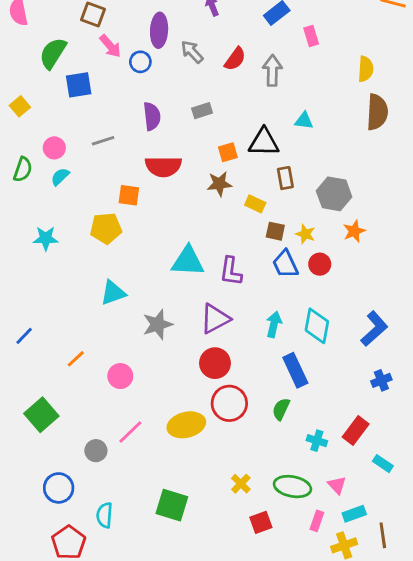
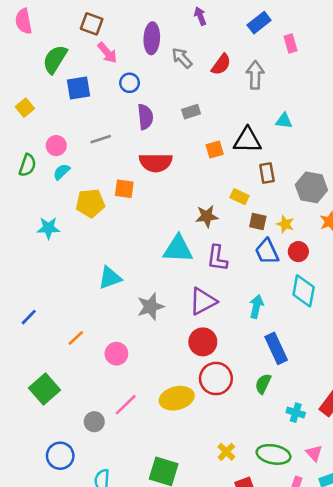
blue circle: (140, 62) -> (130, 83), moved
brown star: (219, 184) -> (207, 216), moved
yellow pentagon: (106, 228) -> (90, 203), moved
cyan diamond: (317, 326) -> (304, 291), moved

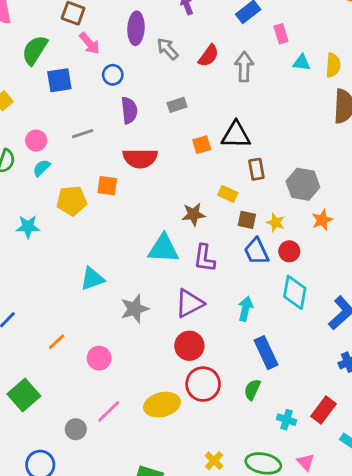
cyan triangle: (284, 121) -> (302, 62), moved

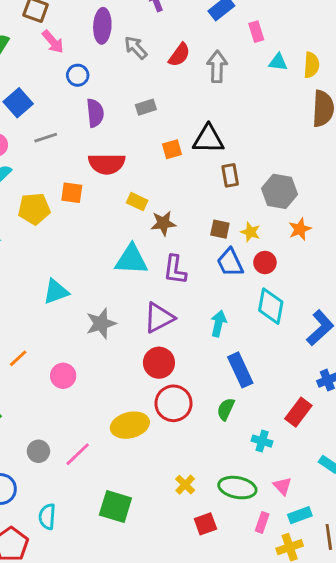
blue square: (59, 80) -> (18, 103), moved, turned -32
yellow rectangle: (228, 194) -> (137, 202), moved
red rectangle: (323, 410) -> (298, 412), moved
pink line: (109, 411) -> (78, 454), moved

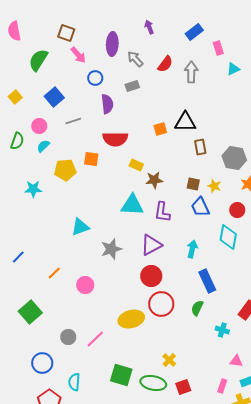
cyan triangle: (278, 62) -> (233, 69), turned -32
gray rectangle: (146, 107) -> (132, 86), moved
red circle: (265, 262) -> (237, 210), moved
pink triangle: (282, 486) -> (236, 361), turned -40
green ellipse: (237, 488) -> (153, 383), moved

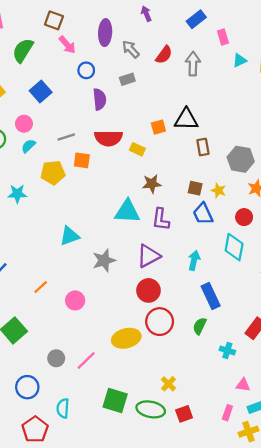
gray line: (73, 121) -> (66, 137), moved
yellow rectangle: (136, 165) -> (137, 149), moved

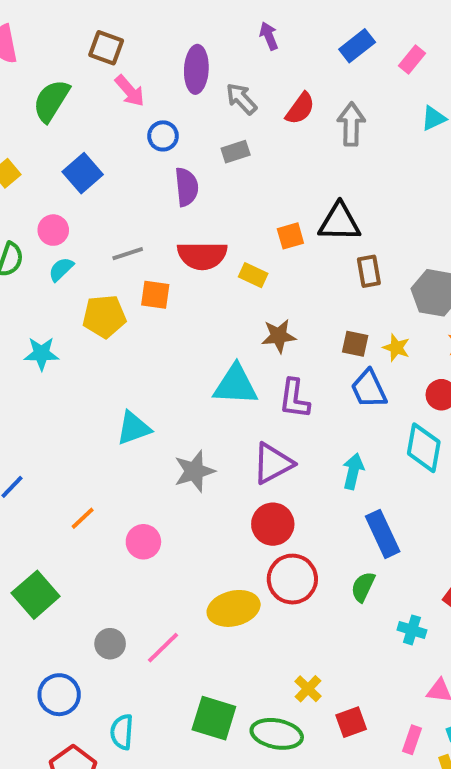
pink rectangle: (223, 37) -> (412, 60), moved, turned 56
red square: (184, 414) -> (351, 722), moved

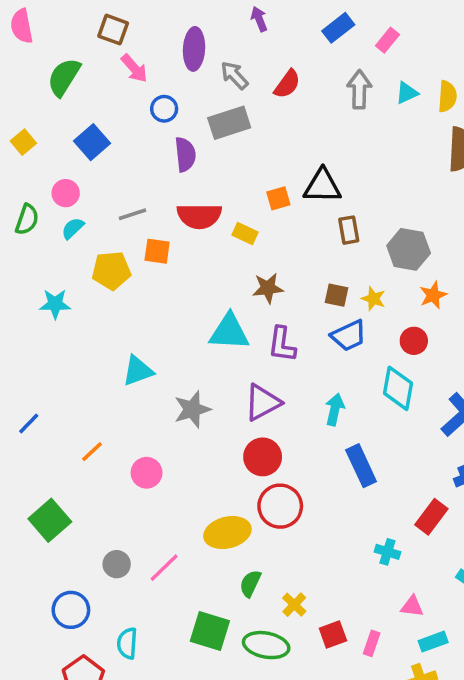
gray arrow: (351, 124) -> (359, 89), moved
gray rectangle: (236, 152) -> (229, 123), size x1.6
blue trapezoid: (369, 389) -> (349, 336), turned -90
green semicircle: (363, 587) -> (250, 584), moved
pink rectangle: (412, 740) -> (372, 643), moved

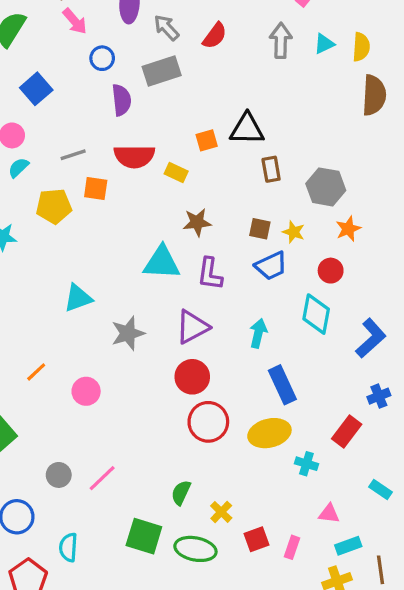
yellow ellipse: (227, 533) -> (269, 433), moved

